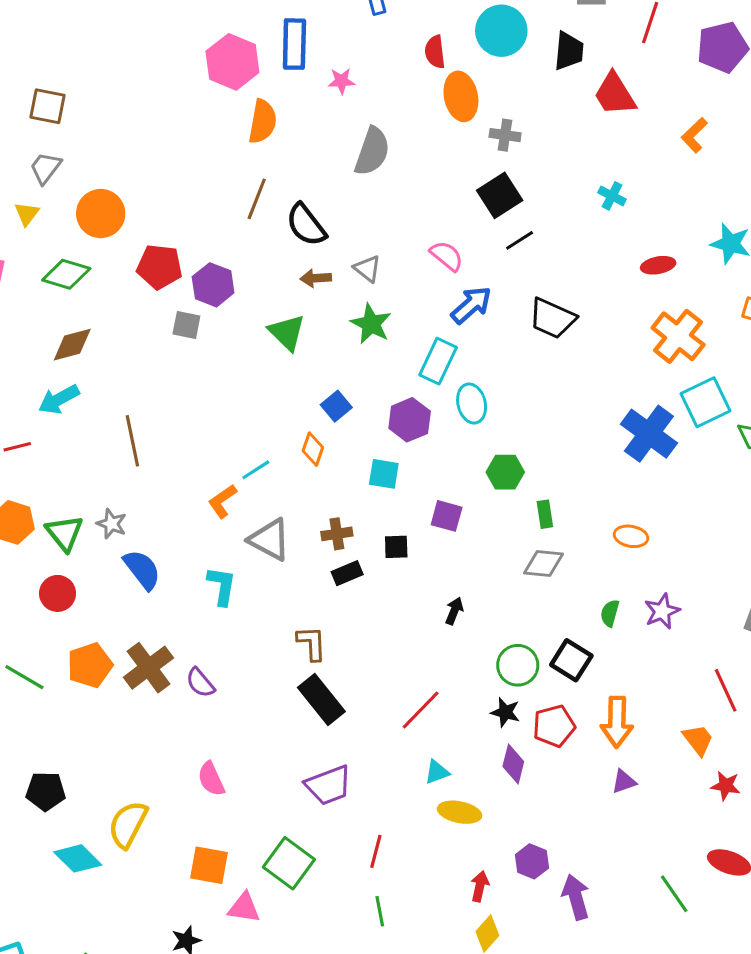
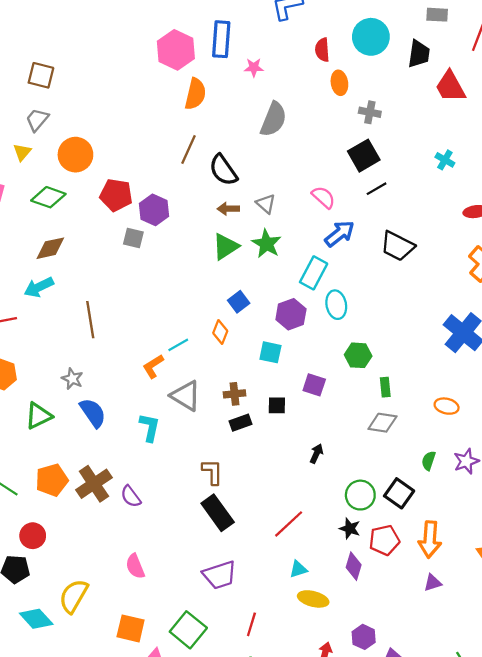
orange ellipse: (461, 96) -> (339, 83), size x0.7
green triangle: (287, 332) -> (226, 247), moved, turned 40
green triangle: (64, 533) -> (39, 416), moved, turned 40
red circle: (58, 593) -> (33, 536), moved

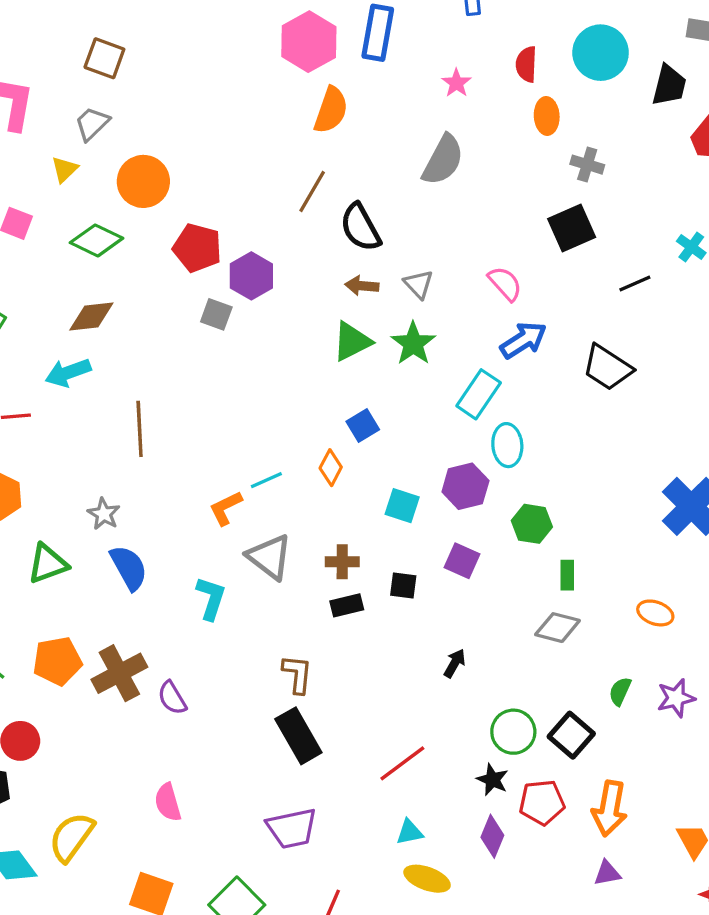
pink star: (254, 68) -> (456, 83), moved, turned 30
black line: (377, 189) -> (635, 284), moved
purple hexagon: (291, 314) -> (465, 486), moved

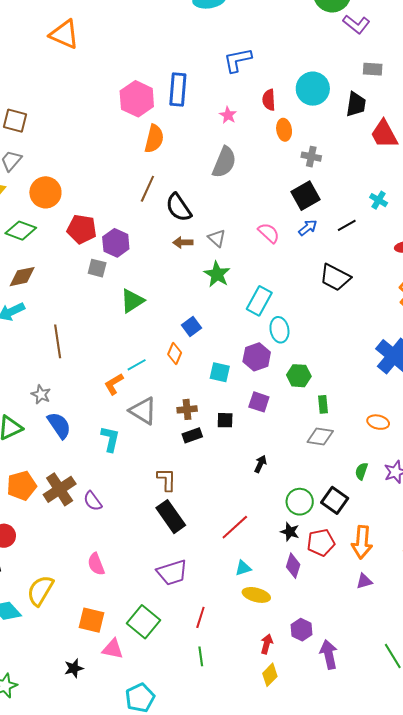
blue arrow: (523, 340) -> (308, 228), moved, size x0.7
green triangle: (352, 341) -> (132, 301), moved

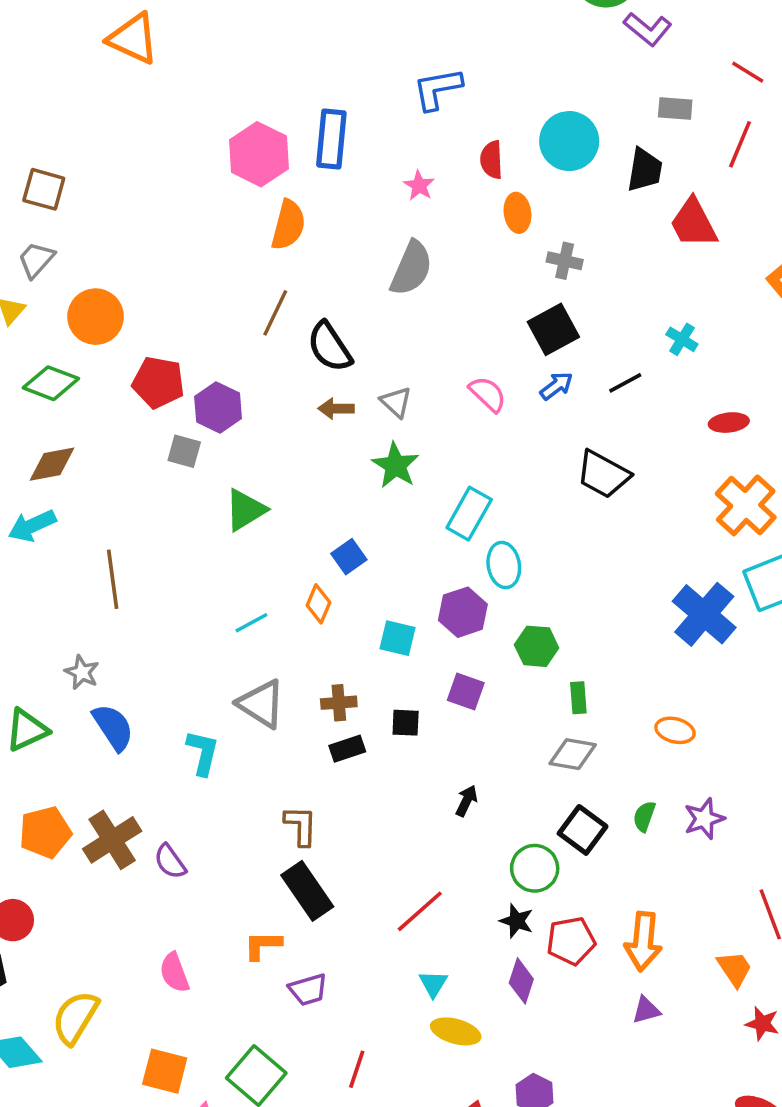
orange L-shape: (114, 384) -> (263, 945), moved, turned 30
black square: (335, 500) -> (583, 830), moved
cyan triangle: (243, 568) -> (433, 984), turned -42
purple trapezoid: (172, 573) -> (308, 990), size x0.7

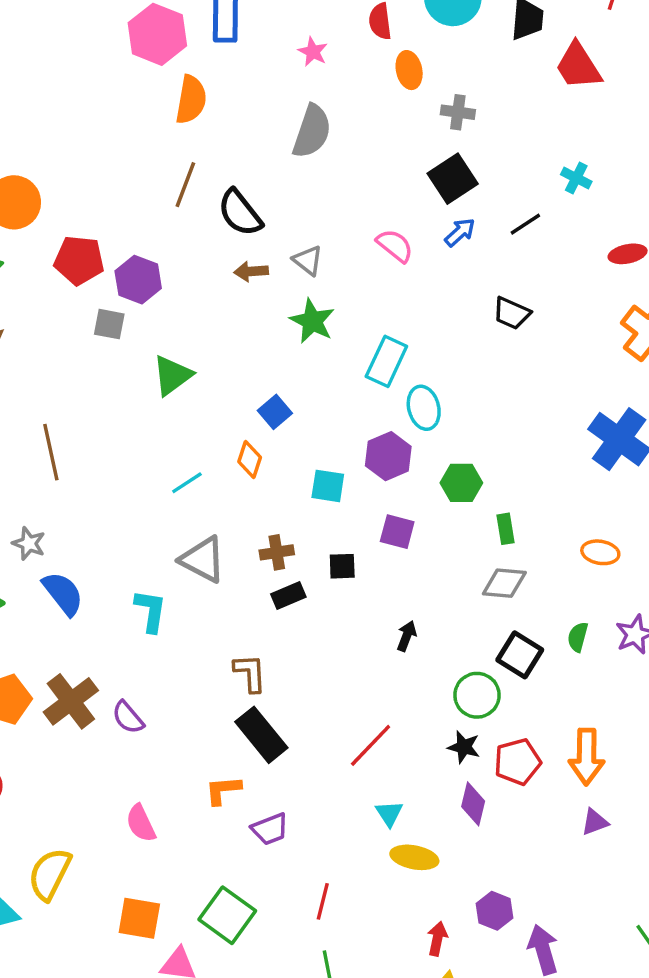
black trapezoid: (603, 474) -> (512, 313), size x0.7

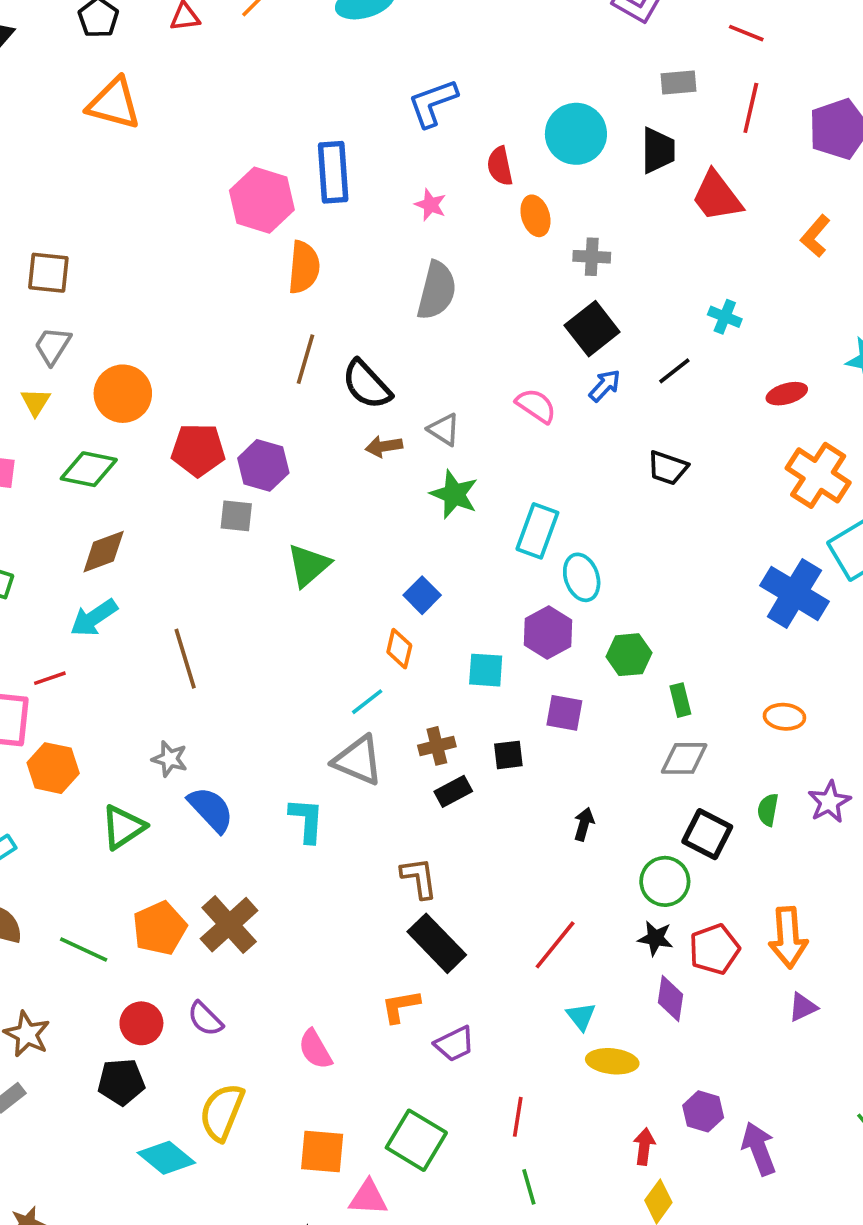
cyan line: (187, 483) -> (367, 702), moved
purple semicircle: (128, 717) -> (205, 1019), moved

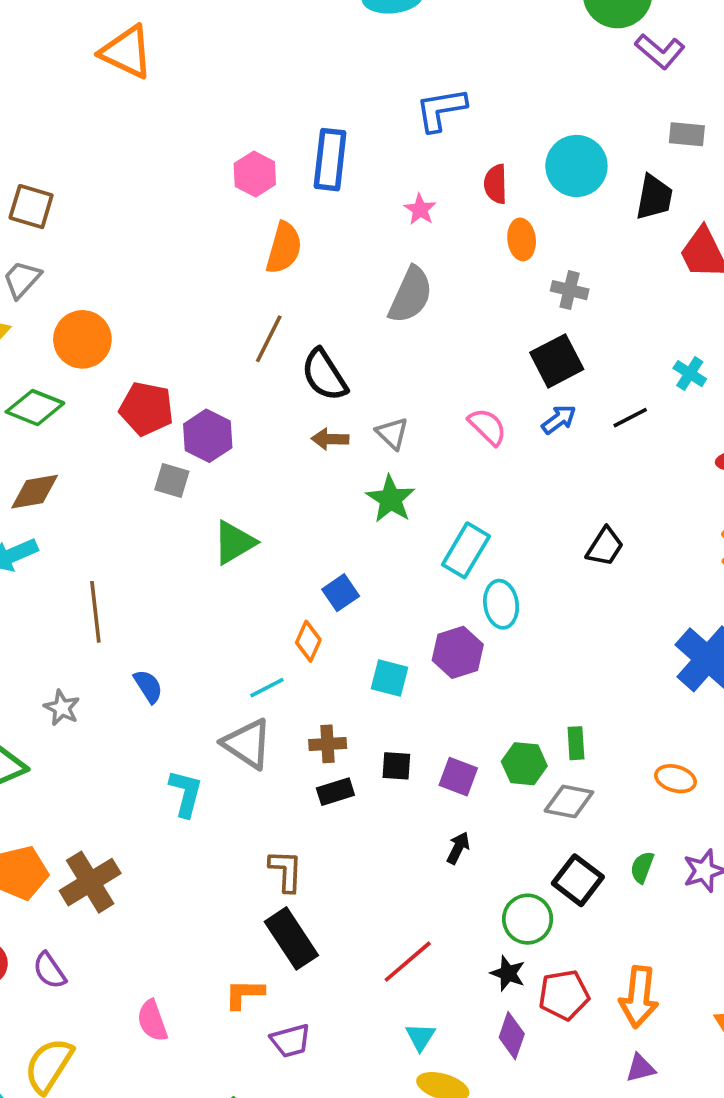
pink hexagon: (262, 200) -> (255, 174), size x0.7
black trapezoid: (668, 468) -> (605, 547), moved, turned -87
green hexagon: (629, 655) -> (524, 764), moved
purple square: (564, 713) -> (458, 777), moved
blue semicircle: (211, 809) -> (148, 686), moved, size x0.7

